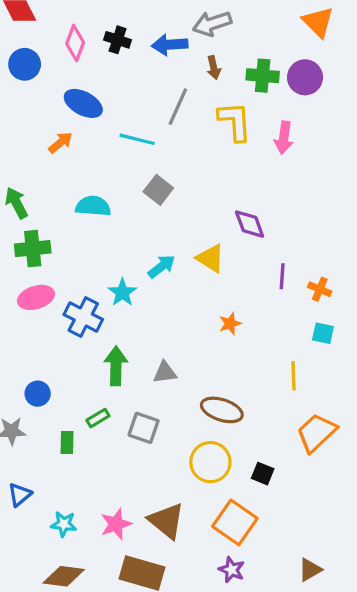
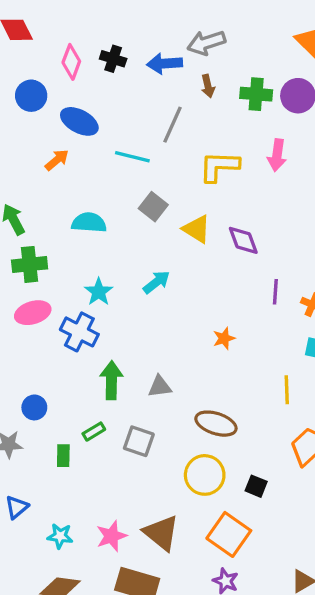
blue circle: (25, 64) -> (31, 96), moved
yellow L-shape: (235, 121) -> (219, 166), moved, turned -84
yellow triangle: (210, 258) -> (197, 229), moved
cyan star: (122, 293) -> (99, 292), moved

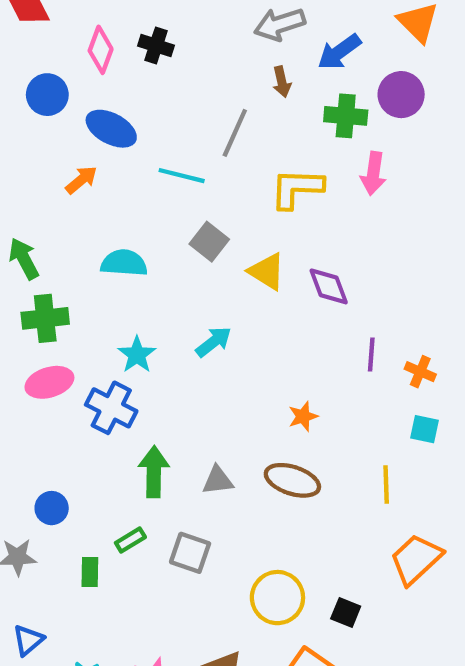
blue arrow: (165, 64) -> (339, 52), moved, turned -32
green cross: (256, 94) -> (346, 116), moved
brown ellipse: (216, 424) -> (292, 480), moved

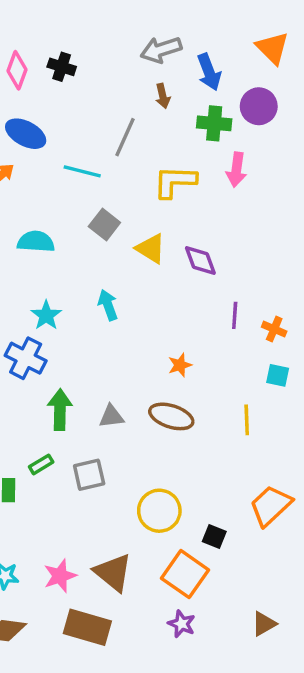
blue arrow: (339, 52) -> (209, 72), turned -75
cyan arrow: (214, 342) -> (108, 305), turned -72
gray square: (190, 553) -> (89, 475), turned -32
orange trapezoid: (416, 559) -> (271, 506), moved
black square: (346, 612) -> (214, 536), moved

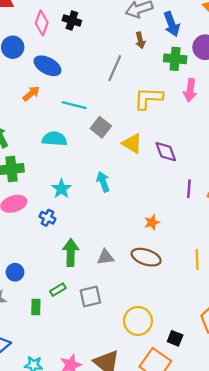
cyan line: (82, 171) -> (74, 105), moved
blue cross: (26, 358) -> (47, 218), size x0.6

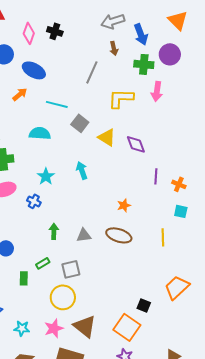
green arrow: (71, 253) -> (54, 231), size x0.7
yellow circle: (138, 321) -> (63, 297), moved

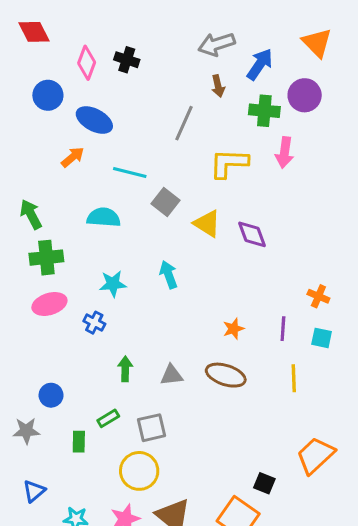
blue arrow: (141, 34) -> (260, 64), turned -125
cyan star: (46, 176) -> (113, 284), turned 30
purple line: (156, 176) -> (283, 329), moved

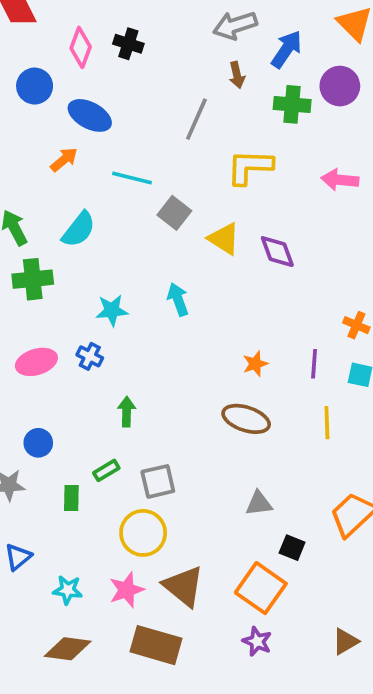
pink arrow: (284, 152) -> (340, 180), moved, turned 88
cyan semicircle: (104, 217) -> (79, 229), moved, turned 124
pink ellipse: (49, 304) -> (36, 362), moved
gray triangle: (172, 375) -> (259, 503), moved

